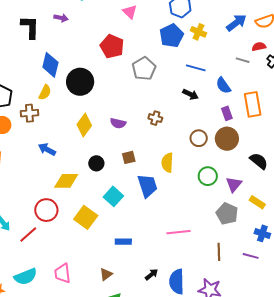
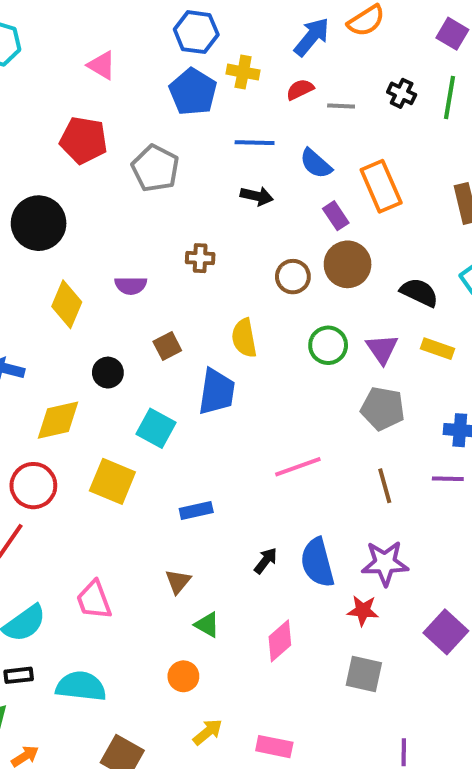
red semicircle: (259, 47) -> (300, 89), moved
blue trapezoid: (147, 186) -> (217, 392), turned 40
yellow rectangle: (257, 202) -> (438, 349), moved

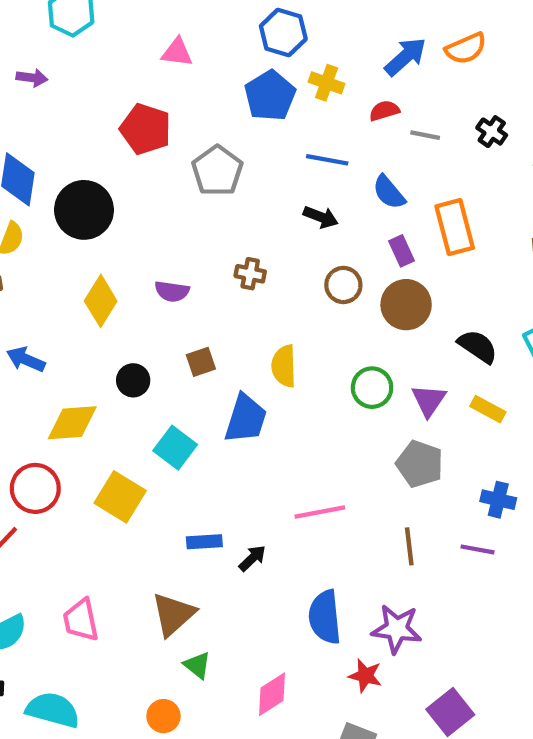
pink triangle: (102, 65) -> (177, 52), turned -32
brown circle: (293, 277) -> (343, 285), moved
black arrow: (266, 561) -> (252, 558), moved
brown triangle: (178, 581) -> (173, 614), size x1.6

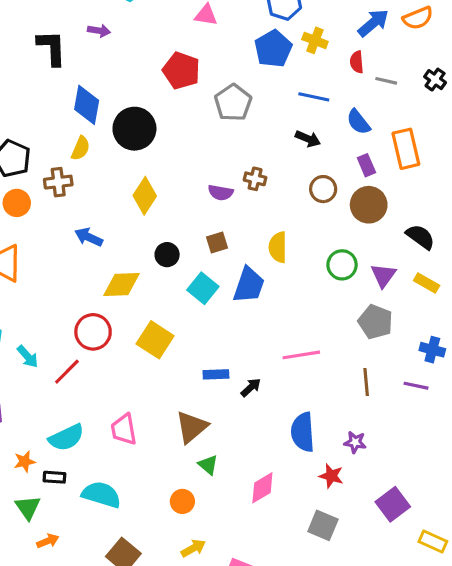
red semicircle: (384, 111) -> (357, 62), turned -80
purple semicircle: (172, 291) -> (221, 193), moved
cyan square: (175, 448) -> (203, 288), moved
purple star: (397, 629) -> (355, 442), size x0.6

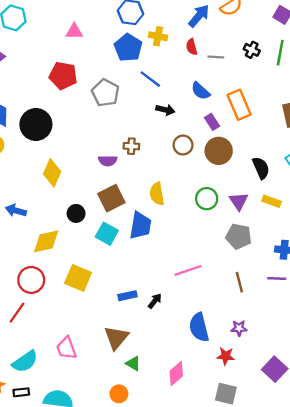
blue line: (314, 97) -> (150, 79), moved, turned 35
black semicircle: (420, 237) -> (261, 168), turned 40
brown square: (217, 243) -> (111, 198), size x1.6

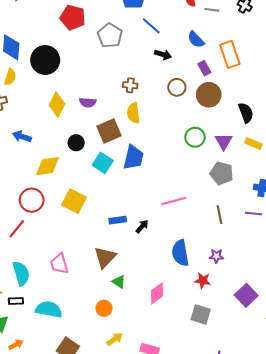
purple semicircle: (108, 161) -> (88, 102), moved
yellow semicircle: (157, 194) -> (133, 113), moved
cyan semicircle: (25, 361) -> (21, 273), turned -75

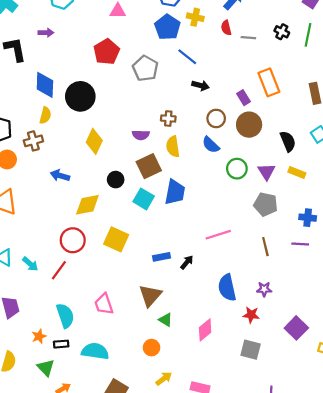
red pentagon: (73, 18) -> (107, 52), turned 30
blue semicircle: (196, 40) -> (211, 145), moved
purple semicircle: (88, 102) -> (141, 135), moved

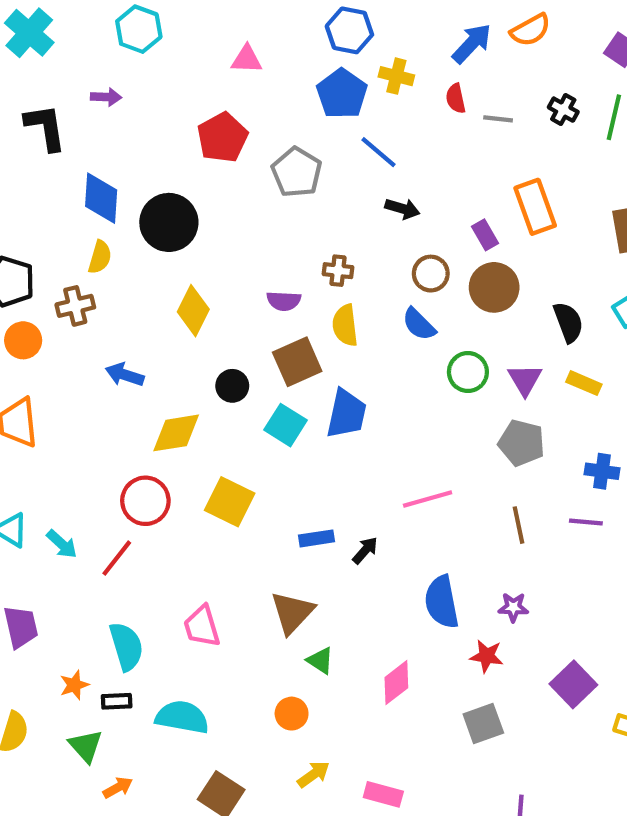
gray square: (251, 350) -> (483, 724), turned -36

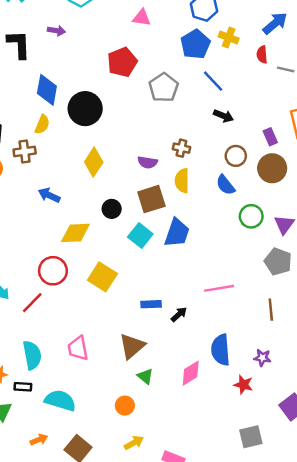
pink diamond: (396, 683) -> (191, 373), moved
gray square: (483, 724) -> (251, 437), moved
orange arrow: (118, 788) -> (39, 440), moved

